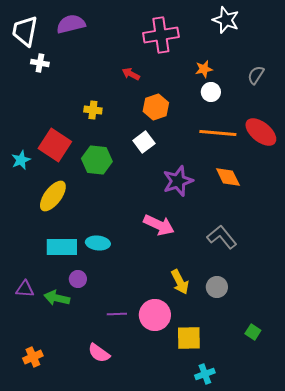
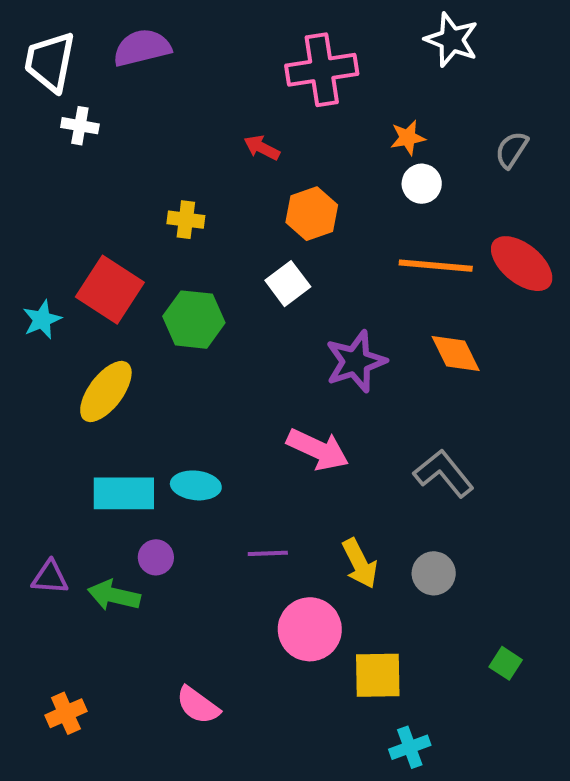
purple line: (117, 314) -> (268, 553), moved

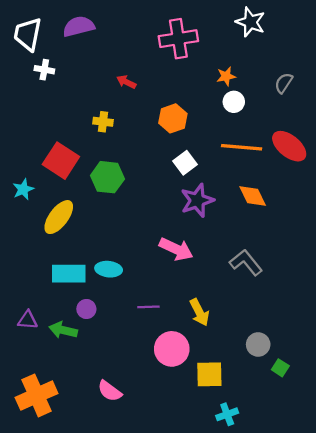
red arrow: (262, 148) -> (126, 82), moved
white square: (288, 284) -> (185, 163), moved
cyan star: (42, 320) -> (23, 189), moved
gray circle: (434, 573) -> (258, 344), moved
orange cross: (66, 713) -> (37, 395), size x1.8

